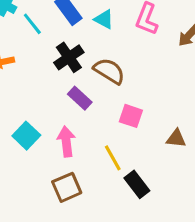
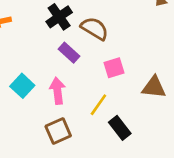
pink square: (131, 116) -> (114, 68), turned -35
brown triangle: (176, 138) -> (154, 87), size x1.4
yellow line: (113, 158) -> (98, 105), turned 65

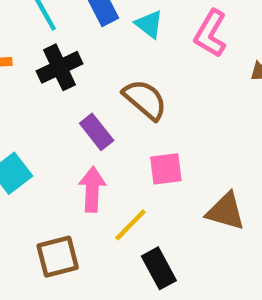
black cross: (59, 17) -> (59, 67), moved
pink arrow: (57, 91) -> (92, 189), moved

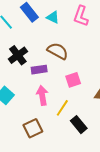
black cross: (59, 67) -> (18, 55), moved
purple rectangle: (97, 132) -> (39, 70), turned -49

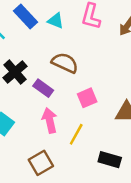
purple rectangle: (39, 70) -> (43, 88), turned 49
black rectangle: (79, 125) -> (110, 160), moved, turned -30

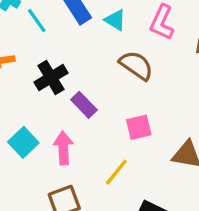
brown semicircle: (65, 63) -> (136, 65), moved
pink arrow: (50, 120) -> (63, 148), moved

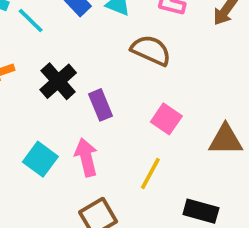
purple rectangle: (84, 105) -> (101, 105), turned 32
pink square: (139, 127) -> (166, 119), turned -32

